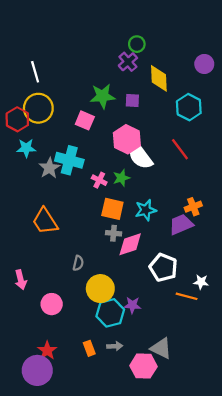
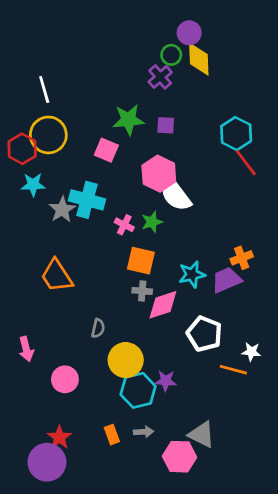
purple circle: (204, 64) -> (189, 33), moved
yellow diamond: (159, 78) -> (199, 59), moved
red line: (180, 149) -> (246, 163), moved
cyan star: (146, 210) -> (192, 274), moved

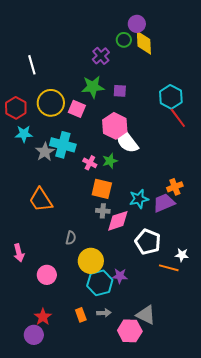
purple cross: (160, 77) -> (101, 56), moved
yellow circle: (48, 135) -> (51, 103), moved
purple circle: (47, 462) -> (34, 335), size x0.7

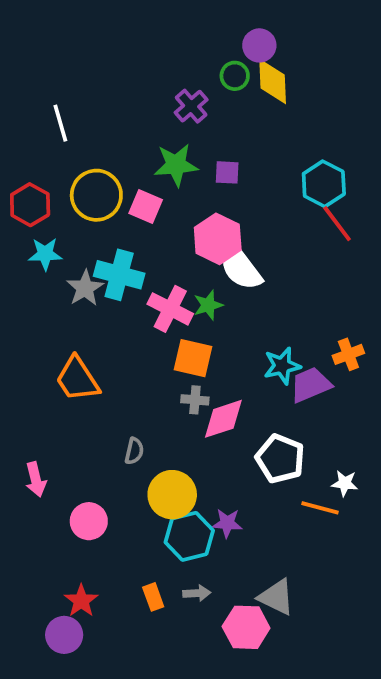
pink cross: (90, 163) -> (170, 309), size x1.6
orange cross: (175, 187) -> (348, 354), moved
cyan star: (139, 199) -> (282, 366), moved

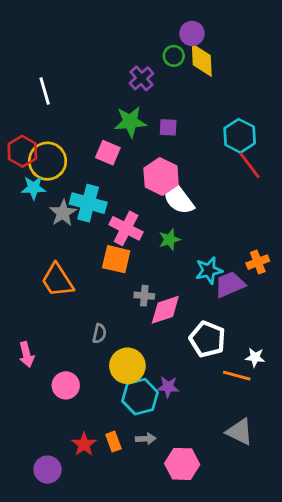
yellow circle: (96, 195) -> (48, 161), moved
green star: (208, 305) -> (170, 240), moved
orange square: (193, 358) -> (116, 259), moved
gray triangle: (276, 597) -> (240, 432), moved
red star: (81, 601) -> (84, 444), moved

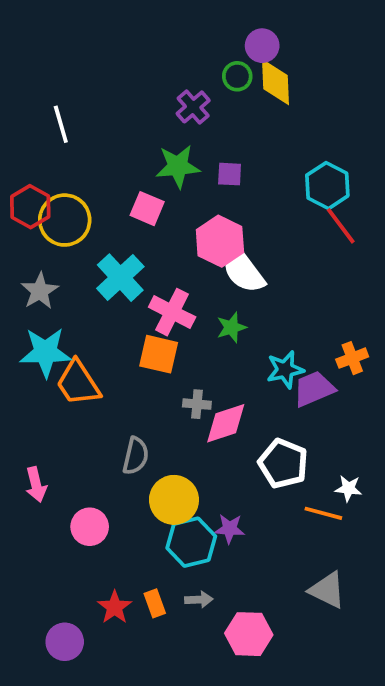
cyan star: (33, 188) -> (46, 352), moved, size x1.5
cyan cross: (88, 203) -> (120, 278), turned 32
gray star: (63, 213) -> (40, 291), moved
gray semicircle: (99, 334) -> (136, 456), size x1.4

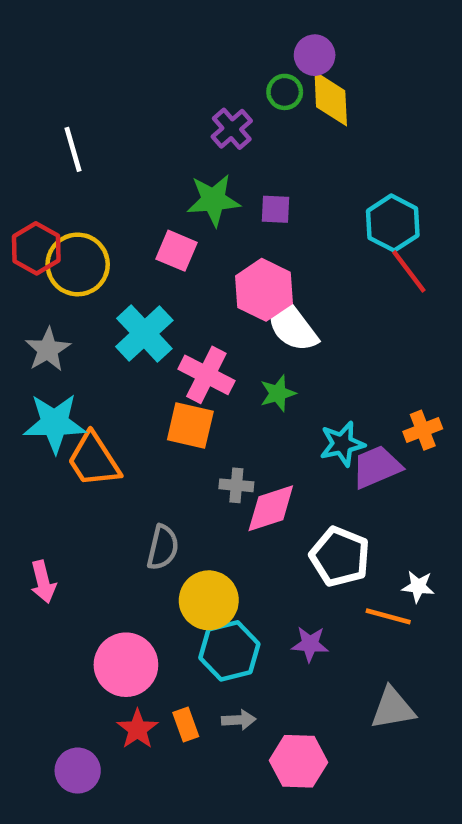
pink circle: (90, 527) -> (126, 665), moved, size x1.4
purple star: (230, 529) -> (310, 644), moved
gray triangle: (327, 590) -> (393, 708), turned -36

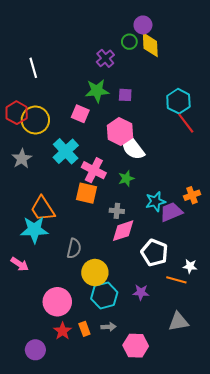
cyan star: (55, 423) -> (34, 230), moved
gray cross: (236, 485) -> (117, 211), moved
pink arrow: (43, 582) -> (20, 264), turned -42

